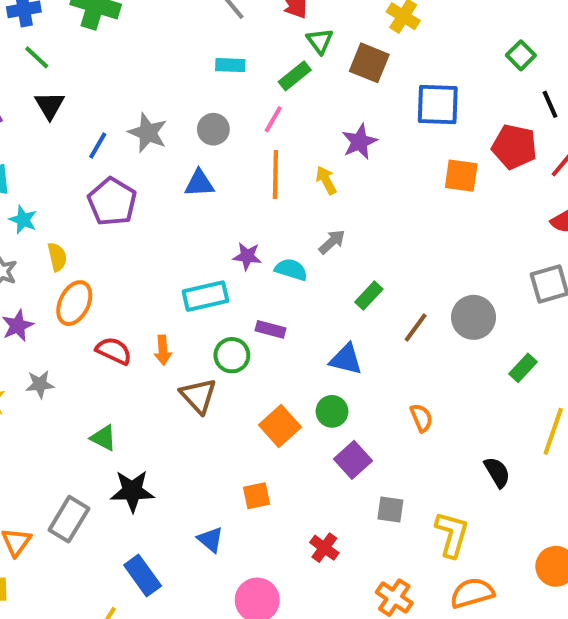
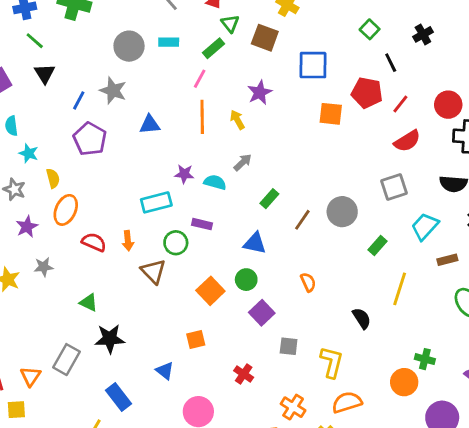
gray circle: (213, 129) -> (129, 46), moved, size x1.4

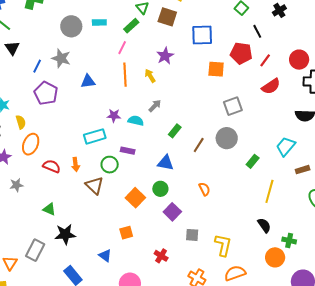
gray square: (394, 187) -> (233, 106), moved
black semicircle: (362, 318) -> (264, 225), moved

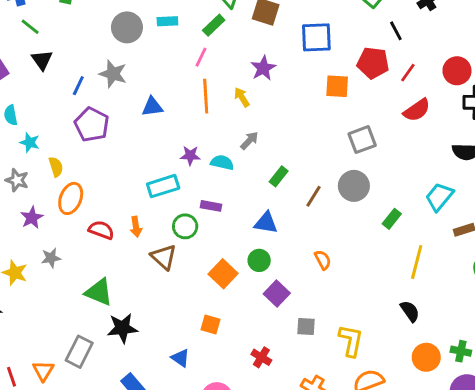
green triangle: (49, 209) -> (99, 292), size x1.5
orange square: (126, 233) -> (211, 324), turned 32
green cross: (289, 240) -> (461, 351), moved

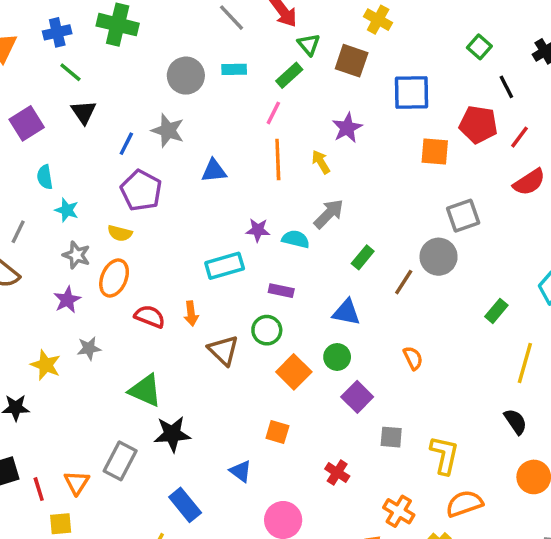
gray arrow: (249, 141) -> (329, 214), size x1.4
yellow semicircle: (56, 167) -> (120, 233), moved, turned 120
gray star: (17, 180) -> (76, 255), moved
gray circle: (354, 186) -> (439, 257), moved
green circle: (185, 226) -> (267, 330), moved

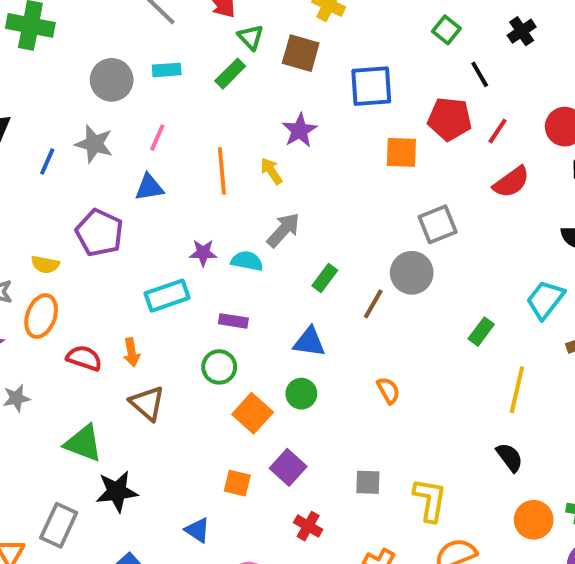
pink line: (273, 113) -> (157, 138), moved
purple pentagon: (141, 190) -> (99, 233), moved
brown triangle: (223, 350) -> (147, 403), moved
purple square: (357, 397) -> (288, 467), moved

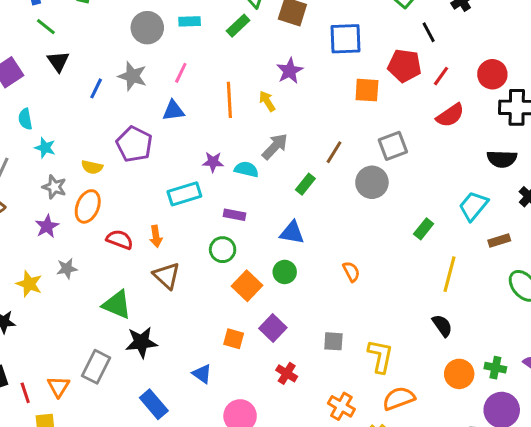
brown line: (373, 304) -> (334, 152), moved

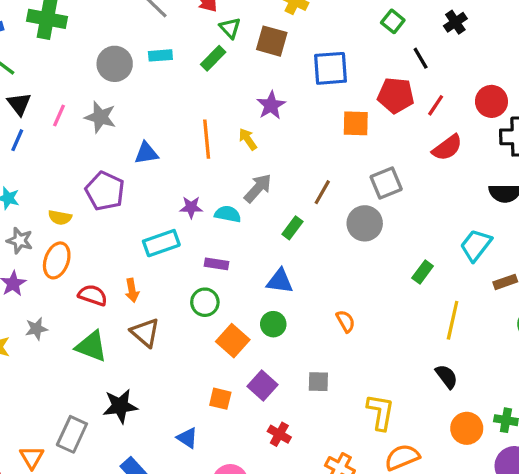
pink line: (181, 73) -> (59, 115), moved
blue line: (96, 88) -> (17, 140), moved
green triangle: (117, 305) -> (91, 346), moved
gray square: (333, 341) -> (318, 382), moved

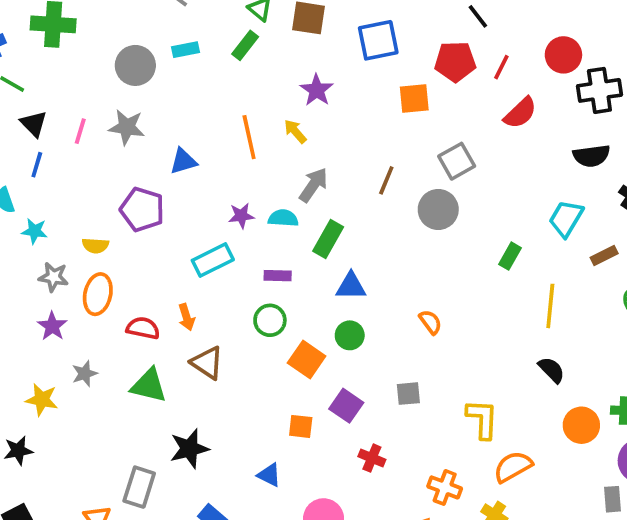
green rectangle: (292, 228) -> (328, 239), moved, size x1.4

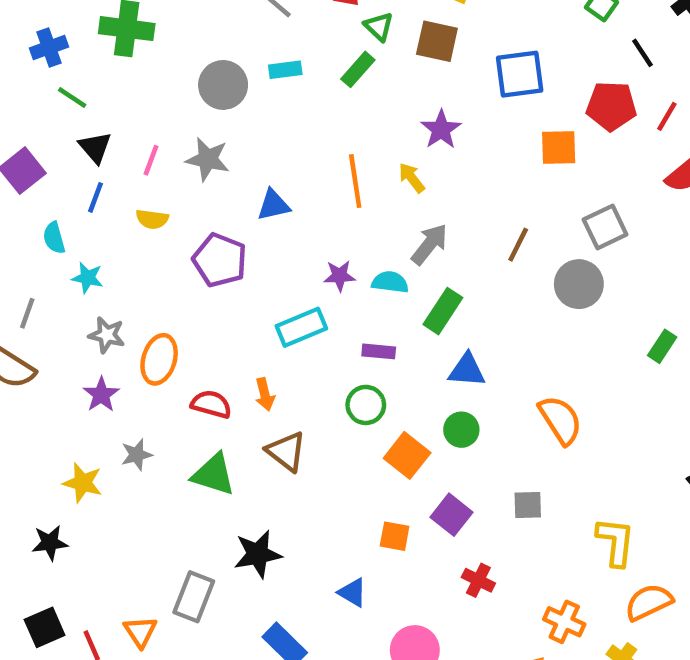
yellow semicircle: (95, 246) -> (152, 219), moved
orange semicircle: (430, 322) -> (560, 420), size x1.6

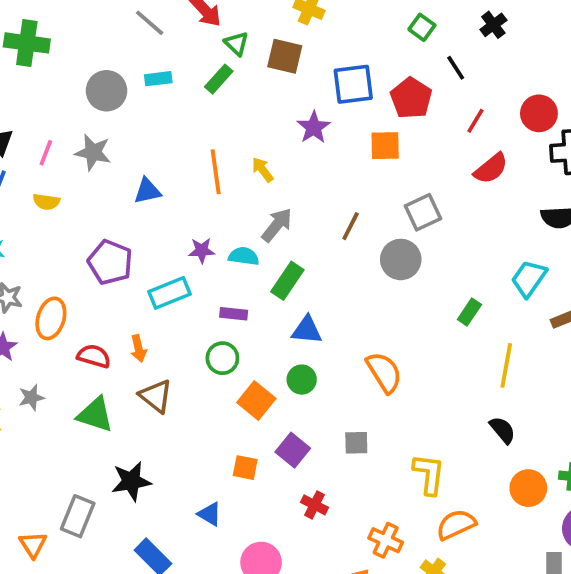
red pentagon: (611, 106) -> (411, 98), moved, turned 30
purple star: (441, 129) -> (314, 127), moved
purple pentagon: (220, 260) -> (110, 262), moved

